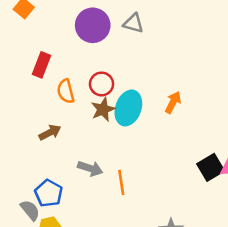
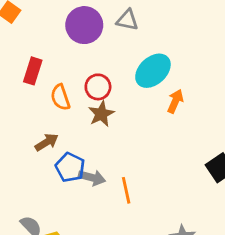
cyan ellipse: (128, 108) -> (153, 71), moved, turned 32
blue pentagon: (49, 193) -> (70, 167), moved

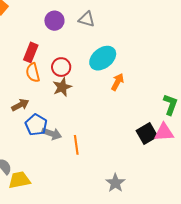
purple circle: (84, 25) -> (54, 21), size x0.7
red rectangle: (33, 71) -> (31, 52), moved

